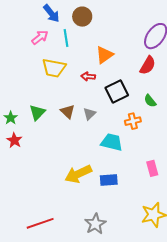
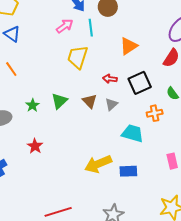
yellow trapezoid: (54, 68) -> (78, 57), turned 95
red arrow: (88, 76) -> (110, 79), moved
red star: (14, 140) -> (35, 146), moved

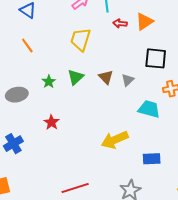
yellow trapezoid: (78, 57) -> (81, 39), moved
red arrow: (110, 79) -> (120, 23), moved
black square: (140, 83) -> (156, 58), turned 30
blue rectangle: (128, 171) -> (152, 159), moved

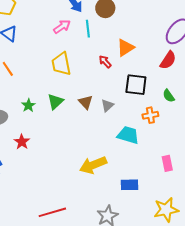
red arrow: (120, 23) -> (105, 62), moved, turned 40
yellow trapezoid: (81, 39) -> (61, 64), turned -30
red star: (51, 122) -> (22, 142), moved

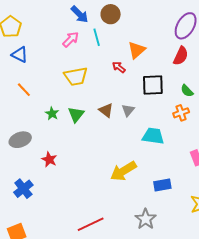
yellow trapezoid: (61, 64) -> (76, 76), turned -80
green star: (28, 105) -> (52, 114), moved
orange cross: (150, 115) -> (181, 113), moved

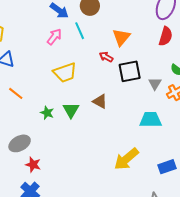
black square: (153, 85) -> (130, 71), moved
gray triangle: (128, 110) -> (155, 84), moved
red star: (49, 160) -> (33, 165), moved

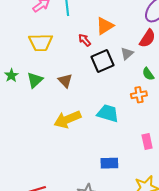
black square: (130, 71) -> (103, 61), turned -30
gray triangle: (155, 84) -> (127, 54), moved
yellow arrow: (126, 159) -> (67, 119), moved

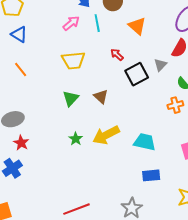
orange triangle: (105, 26) -> (137, 26), moved, turned -42
green star: (11, 75) -> (76, 139), moved
cyan trapezoid: (108, 113) -> (145, 142), moved

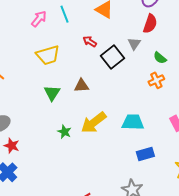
brown triangle: (101, 97) -> (81, 86), turned -35

